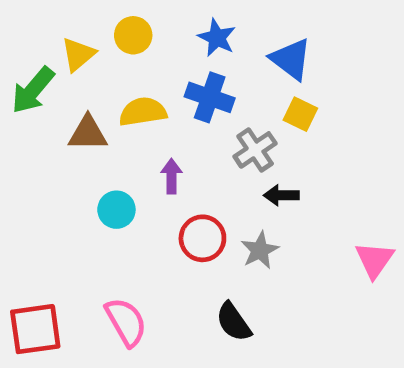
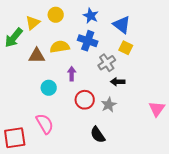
pink semicircle: (126, 322) -> (45, 124), moved

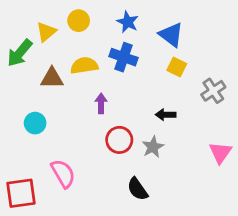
gray cross: (107, 63) -> (213, 91), moved
cyan circle: (49, 88) -> (35, 123), moved

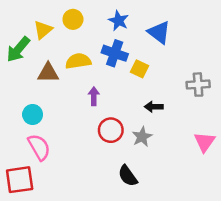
yellow square: (177, 67) -> (139, 69), moved
gray cross: (213, 91) -> (198, 85), turned 30
pink semicircle: (63, 174) -> (39, 147), moved

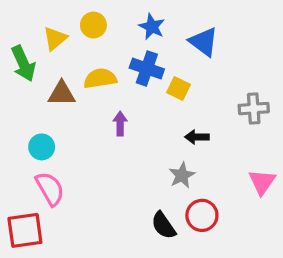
green arrow: (18, 49) -> (23, 63), turned -64
red circle: (111, 130) -> (202, 215), moved

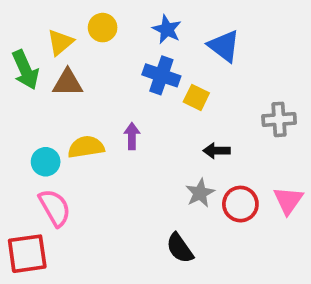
yellow semicircle: (100, 78) -> (86, 147), moved
brown triangle: (62, 94) -> (68, 83), moved
red circle: (202, 215) -> (240, 204), moved

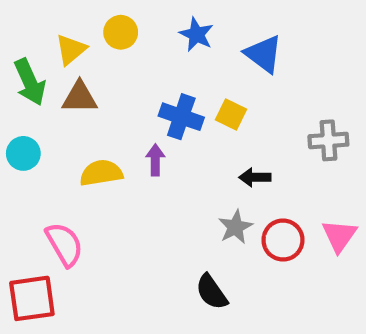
blue cross: (161, 75) -> (181, 117), moved
cyan circle: (46, 162) -> (23, 153), moved

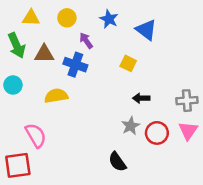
yellow triangle: (71, 50) -> (31, 18), moved, turned 42
blue cross: (181, 117) -> (75, 65), moved
gray cross: (328, 140) -> (187, 101), moved
purple arrow: (155, 160) -> (86, 41), moved, turned -35

